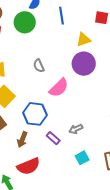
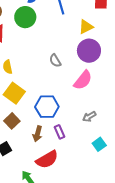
gray semicircle: (39, 66) -> (55, 61), moved
pink semicircle: (59, 88) -> (83, 80), moved
purple rectangle: (53, 138) -> (60, 132), moved, turned 32

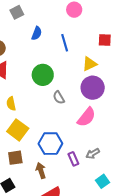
green circle: (25, 17) -> (43, 75), moved
brown square: (12, 121) -> (15, 158), turned 35
purple rectangle: (60, 132) -> (73, 159), moved
brown arrow: (37, 134) -> (41, 171), turned 147

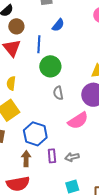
blue line: (65, 43) -> (39, 44), moved
brown arrow: (41, 171) -> (26, 159), moved

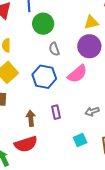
blue hexagon: (35, 134) -> (44, 77), moved
gray arrow: (72, 157) -> (92, 111), moved

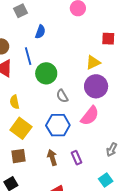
gray arrow: (92, 111) -> (112, 150), turned -32
brown arrow: (31, 118) -> (52, 158), moved

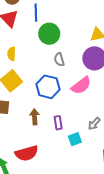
cyan square: (106, 180) -> (75, 139), moved

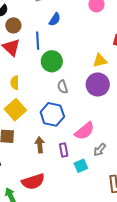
pink semicircle: (81, 85) -> (85, 131), moved

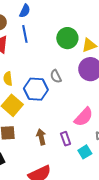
blue semicircle: (55, 19) -> (25, 11), moved
green circle: (52, 61) -> (67, 38), moved
blue hexagon: (52, 114) -> (36, 89), moved

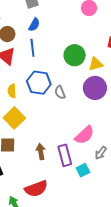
blue hexagon: (36, 89) -> (39, 83), moved
purple rectangle: (66, 139) -> (65, 155), size x1.5

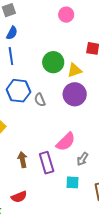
cyan square: (83, 170) -> (72, 182), moved, turned 32
red semicircle: (36, 189) -> (19, 197), size x0.7

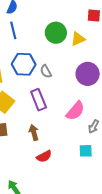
purple circle: (75, 94) -> (88, 74), moved
purple rectangle: (47, 163) -> (39, 100), moved
red semicircle: (19, 197) -> (44, 156), moved

